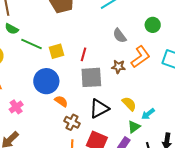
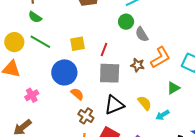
green circle: (153, 25) -> (126, 22), moved
green line: (32, 44) -> (40, 42), moved
green triangle: (134, 127) -> (173, 88), moved

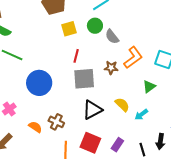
yellow square: (77, 44) -> (69, 29), moved
orange semicircle: (77, 94) -> (35, 127), moved
brown cross: (86, 116) -> (56, 122), moved

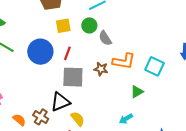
orange L-shape: (133, 58) -> (124, 61), turned 40
blue circle: (39, 83) -> (40, 52), moved
yellow semicircle: (122, 105) -> (78, 119), moved
black triangle: (92, 110) -> (60, 102), moved

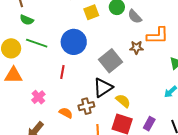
red line: (67, 53) -> (62, 72), moved
gray square: (73, 77) -> (111, 61), turned -30
brown cross: (41, 117) -> (86, 106), turned -35

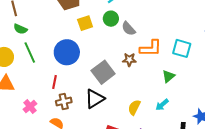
green line: (37, 43) -> (30, 52), turned 45
yellow semicircle: (123, 101) -> (134, 107), moved, turned -105
brown cross: (86, 106) -> (64, 102), moved

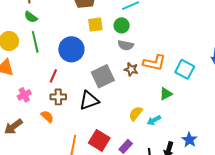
gray semicircle: (129, 29) -> (126, 45), moved, turned -49
yellow semicircle: (134, 107) -> (136, 114), moved

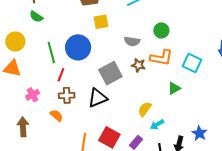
green circle: (122, 25) -> (161, 30), moved
green line: (35, 42) -> (51, 53), moved
cyan arrow: (154, 120) -> (157, 125), moved
brown arrow: (13, 127) -> (23, 127), turned 126

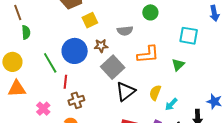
green semicircle: (36, 17) -> (26, 32), turned -112
orange L-shape: (161, 58) -> (148, 54), moved
brown star: (138, 65) -> (101, 46), moved
black triangle: (98, 98) -> (126, 91), moved

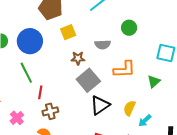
blue circle: (75, 51) -> (30, 41), moved

